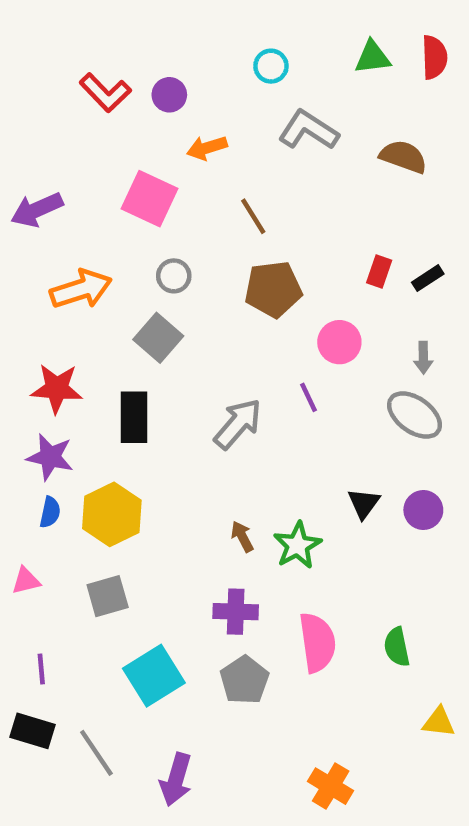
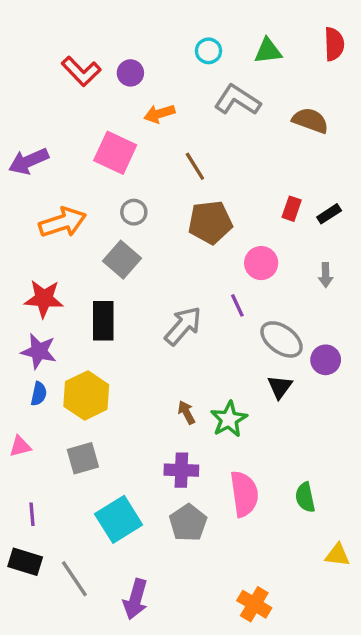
green triangle: (373, 57) -> (268, 51), moved
gray ellipse: (415, 415) -> (281, 339), moved
purple circle: (423, 510) -> (326, 360), moved

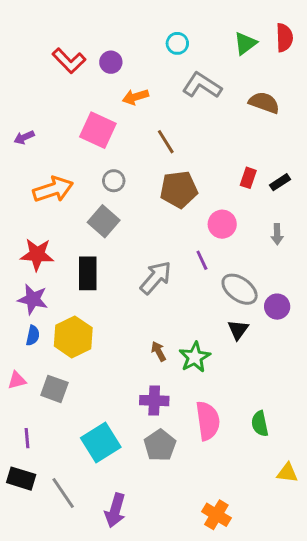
green triangle: (268, 51) -> (245, 43), moved, turned -30
purple arrow: (29, 161) -> (24, 137), size x0.6
gray square: (83, 458) -> (54, 389), moved, turned 36

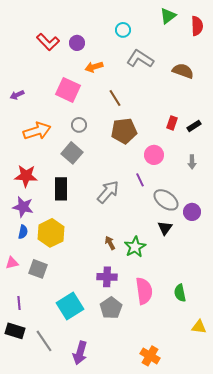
green triangle: (245, 43) -> (168, 16), moved

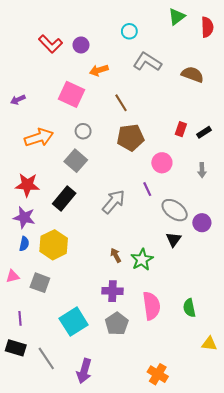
black rectangle: (61, 189) -> (64, 199), turned 40

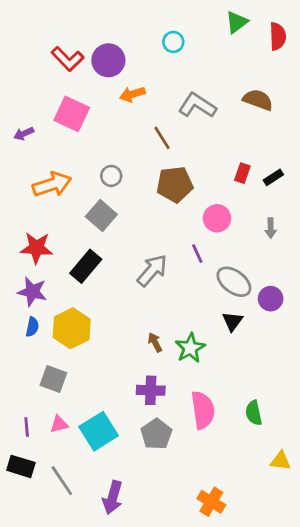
purple circle: (81, 45) -> (108, 60), size x1.5
gray L-shape: (147, 62) -> (197, 105), moved
pink square: (72, 94) -> (72, 114), moved
pink triangle: (13, 276) -> (59, 424), moved

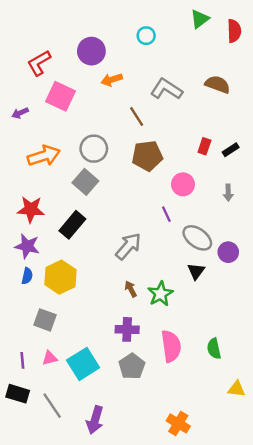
red L-shape: (67, 59) -> (39, 63), moved, turned 104
gray circle: (111, 176) -> (94, 149), size x1.5
gray arrow: (152, 270) -> (128, 246), moved

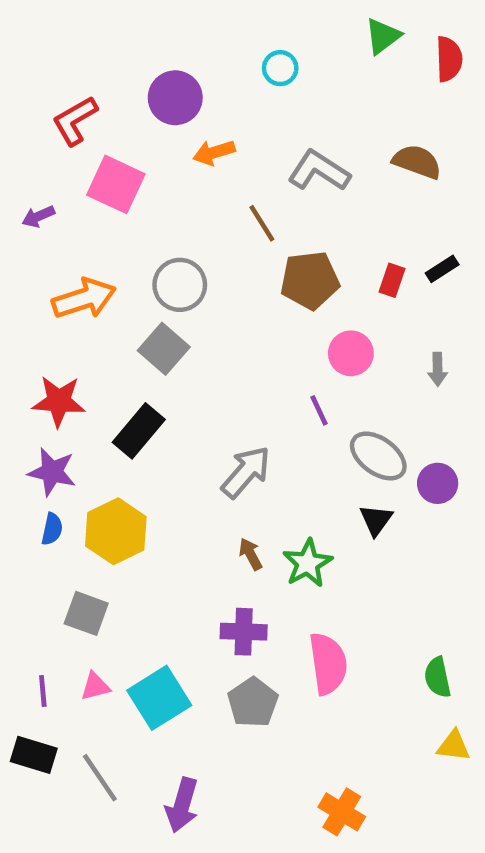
black rectangle: (231, 150) -> (442, 269), moved
brown pentagon: (147, 156) -> (310, 280), moved
green semicircle: (214, 349) -> (438, 677), moved

